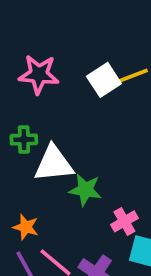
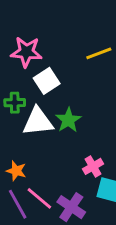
white square: (104, 80) -> (47, 81), moved
green star: (85, 190) -> (68, 120), moved, turned 30

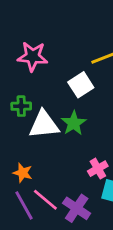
white square: (47, 81) -> (81, 85), moved

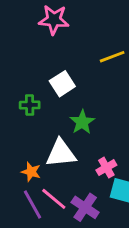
pink star: (33, 56) -> (54, 20), moved
white square: (81, 85) -> (62, 84), moved
white triangle: (44, 125) -> (61, 153), moved

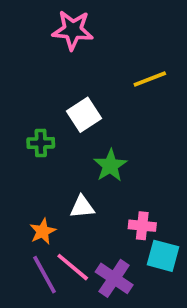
white triangle: (61, 153) -> (82, 207), size x0.6
pink cross: (106, 168) -> (142, 226), turned 36
orange star: (31, 172) -> (43, 231), turned 30

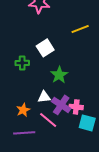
pink line: (73, 267) -> (48, 120), moved
purple line: (44, 275) -> (24, 133), turned -65
purple cross: (114, 278) -> (61, 105), moved

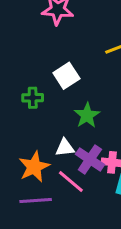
orange star: (23, 110) -> (34, 167), size x1.5

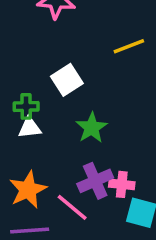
white triangle: (65, 148) -> (30, 128), moved
purple cross: (90, 159) -> (95, 181), turned 32

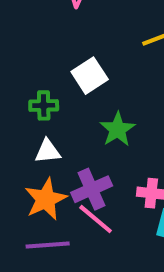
white triangle: (30, 128) -> (48, 151), moved
purple cross: (95, 181) -> (92, 189), moved

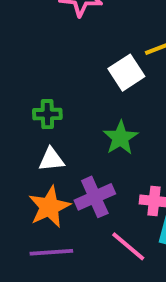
white square: (90, 76) -> (126, 73), moved
pink line: (96, 219) -> (128, 246), moved

